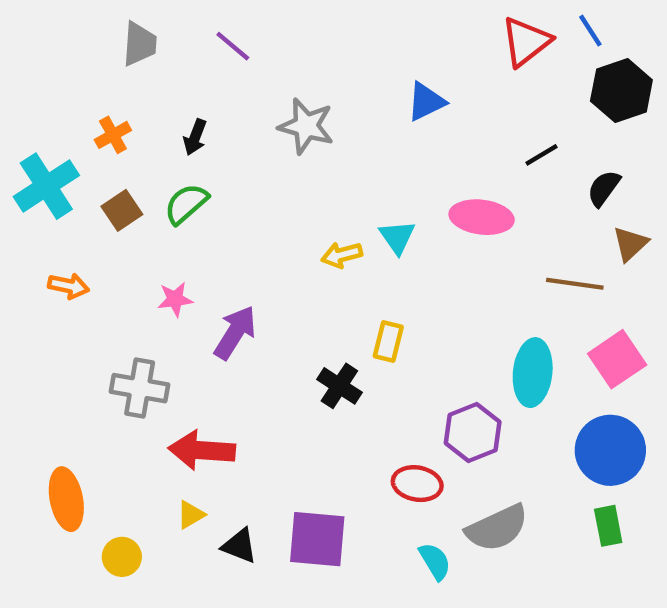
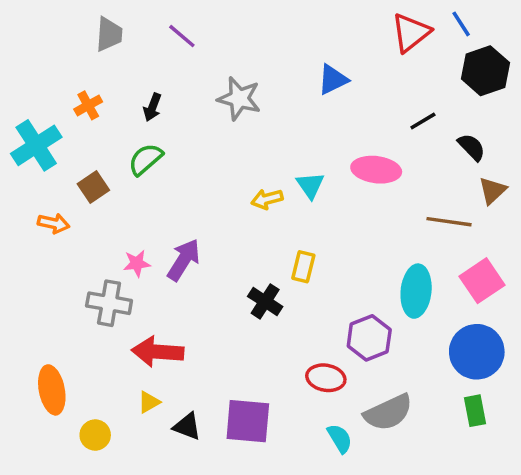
black semicircle: (604, 188) -> (472, 147), turned 100
brown square: (122, 210) -> (93, 187), moved
pink star: (175, 299) -> (137, 263), moved

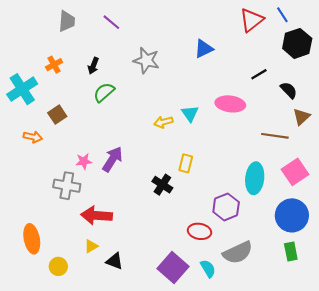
green semicircle: (145, 159) -> (104, 92), moved
purple square: (248, 421) -> (173, 267), moved, turned 36

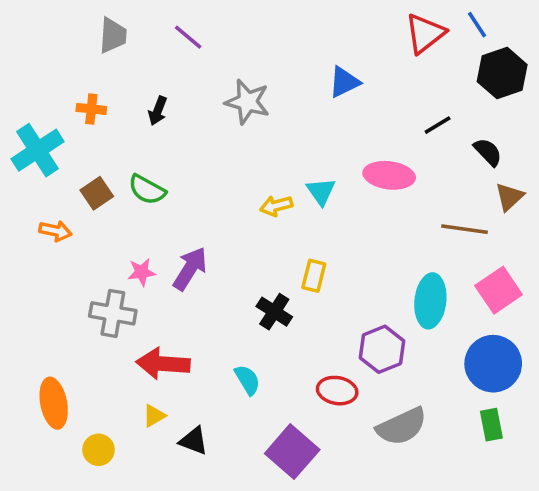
orange cross: (54, 65) -> (91, 109), turned 35
green semicircle: (104, 92) -> (147, 190), moved, turned -110
cyan semicircle: (208, 269) -> (247, 380), moved

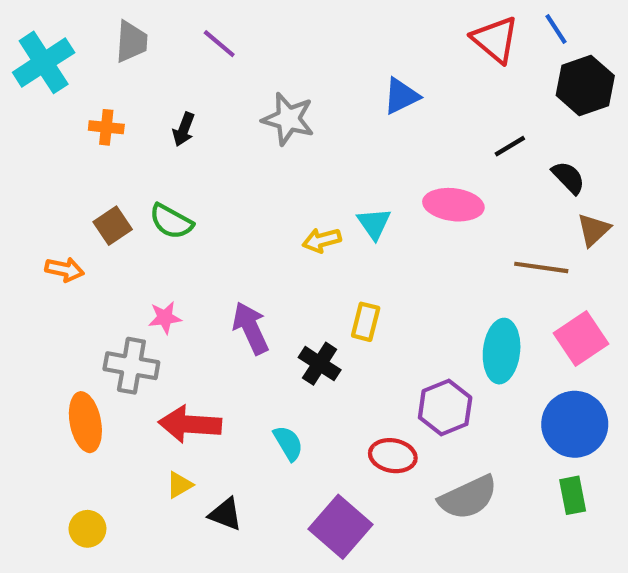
red triangle: (425, 34) -> (495, 39), turned -42
cyan cross: (38, 150) -> (44, 62), moved
purple arrow: (190, 269) -> (251, 328), moved, turned -57
orange ellipse: (54, 403) -> (85, 422), moved
yellow circle: (99, 450) -> (87, 529), moved

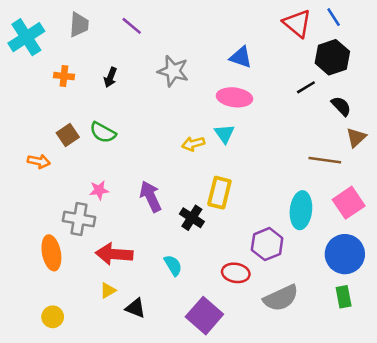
black hexagon: (585, 85) -> (332, 57), moved
blue triangle: (401, 96) -> (241, 57), turned 45
pink ellipse: (453, 205) -> (234, 97), moved
yellow rectangle: (366, 322) -> (219, 193), size x1.4

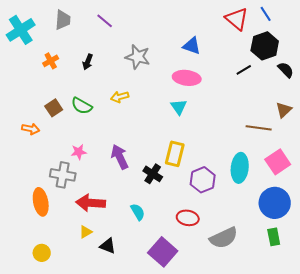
orange cross: (64, 76) -> (51, 61), turned -35
black semicircle: (341, 106) -> (286, 70), moved
yellow arrow: (193, 144) -> (120, 97), moved
purple hexagon: (267, 244) -> (203, 180), moved

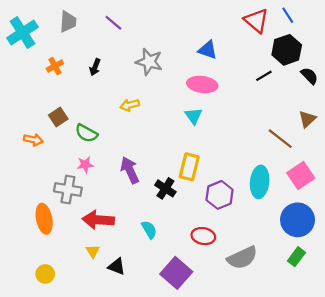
green semicircle: (82, 106) -> (86, 133), moved
brown line: (259, 128) -> (280, 139), turned 30
yellow triangle: (86, 232) -> (93, 251), turned -32
green rectangle: (274, 237) -> (296, 257), turned 48

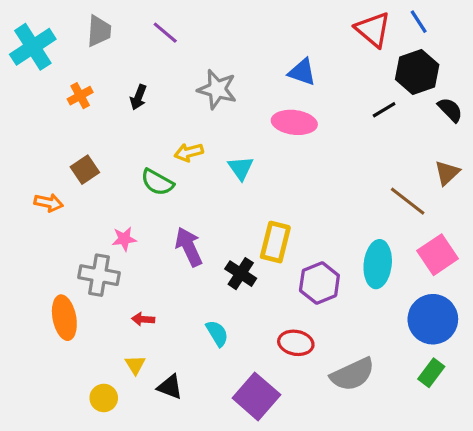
cyan triangle: (194, 116) -> (241, 168), moved
green semicircle: (86, 133) -> (157, 182), moved
red arrow: (98, 220) -> (143, 319), size x0.5
yellow circle: (45, 274) -> (104, 398), moved

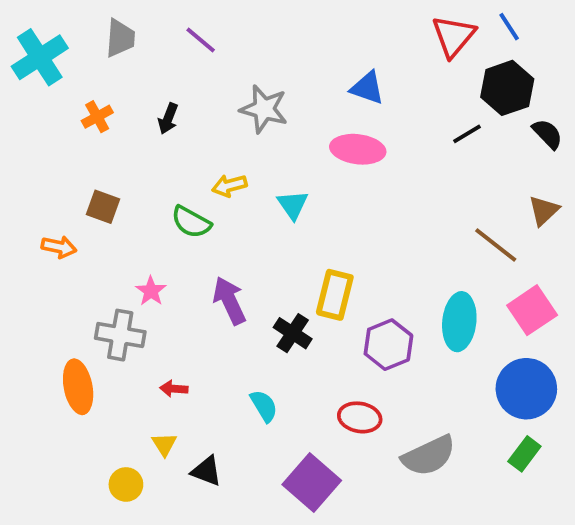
red triangle: (373, 29) -> (454, 36), turned 30
brown square: (85, 170) -> (103, 207), turned -36
pink star: (124, 239) -> (151, 291), turned -30

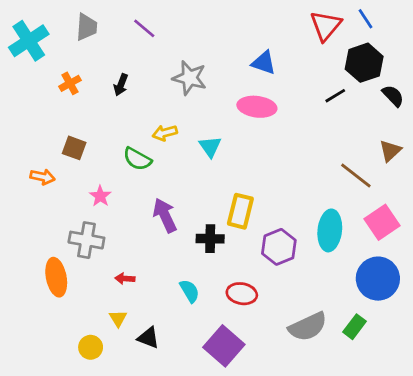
pink star: (151, 291) -> (100, 196), moved
black cross: (293, 333) -> (210, 239), turned -32
red ellipse: (360, 417) -> (242, 294), moved
green rectangle: (524, 454) -> (355, 327), moved

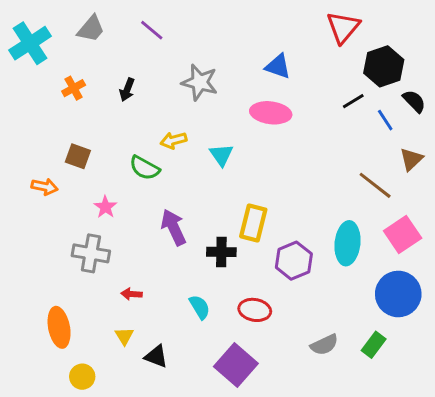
blue line: (366, 19) -> (385, 120), moved
gray trapezoid: (86, 27) -> (91, 29), turned 36
orange ellipse: (56, 277) -> (59, 327), moved
gray semicircle: (308, 327) -> (324, 345), size x0.7
yellow circle: (91, 347) -> (82, 377), moved

